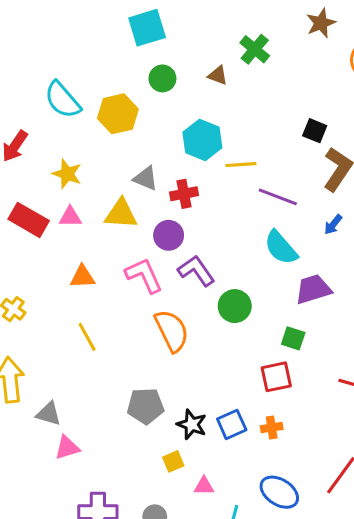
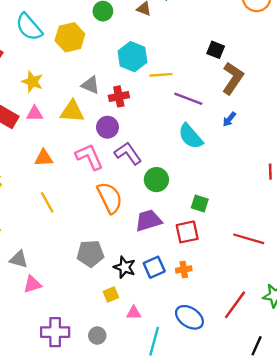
purple trapezoid: (313, 289) -> (148, 221), moved

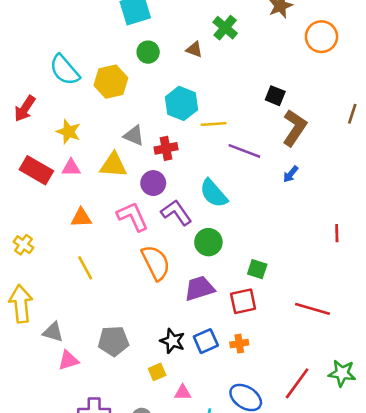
cyan semicircle: (191, 136) -> (214, 193), moved
gray pentagon: (90, 254) -> (113, 341), moved

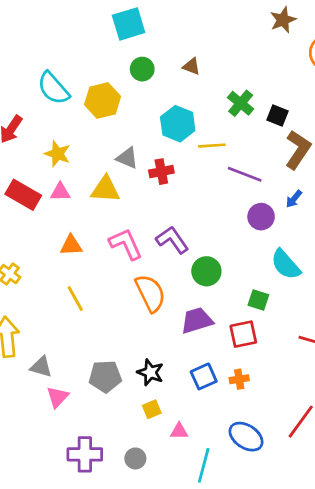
green cross: (225, 28) -> (241, 103), moved
purple circle: (153, 183) -> (261, 217), moved
cyan semicircle: (214, 193) -> (286, 264), moved
black star: (172, 341) -> (150, 372), moved
pink triangle: (68, 360) -> (57, 397), turned -30

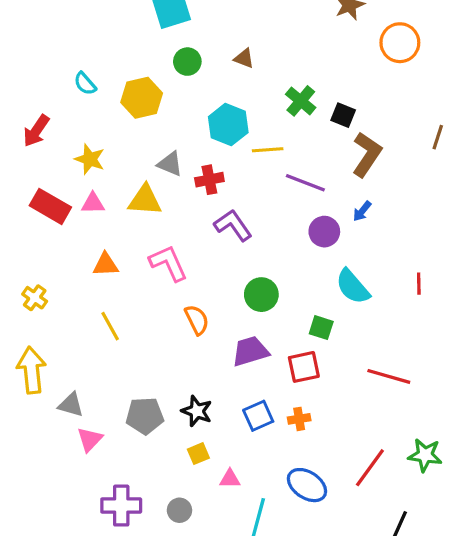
cyan semicircle: (53, 88) -> (85, 84), size x0.6
purple L-shape: (172, 240) -> (233, 225), moved
orange semicircle: (150, 293) -> (197, 320), size x0.7

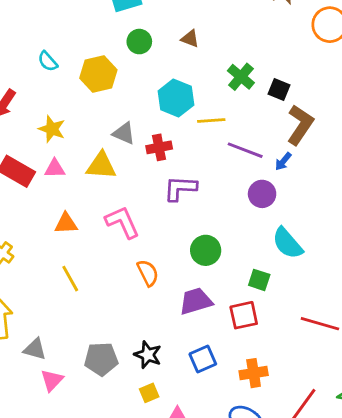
blue arrow: (362, 211) -> (283, 161), moved
purple L-shape: (233, 225) -> (180, 188), turned -52
orange cross: (299, 419) -> (254, 373), moved, size x1.4

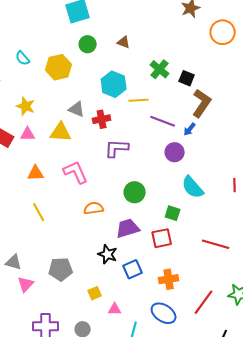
orange semicircle: (148, 273) -> (94, 208), turned -72
black star: (148, 355) -> (108, 254), moved

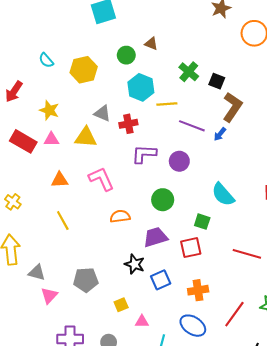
green circle: (88, 44) -> (126, 55), moved
purple circle: (175, 152) -> (179, 161), moved

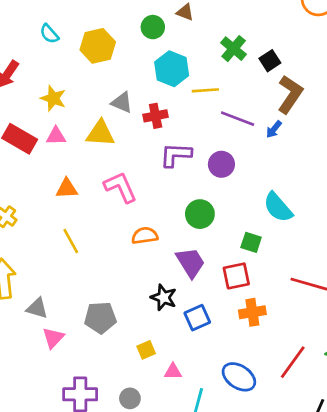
black square: (217, 81) -> (270, 61), turned 35
purple trapezoid: (155, 237) -> (190, 262), turned 75
orange cross: (198, 290) -> (252, 312), moved

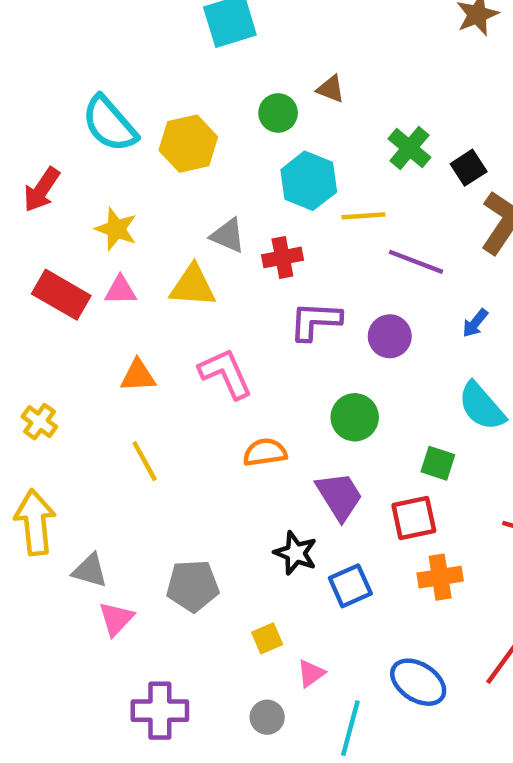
cyan semicircle: (49, 34) -> (110, 124), size x1.8
blue arrow: (274, 129) -> (475, 323), moved
pink triangle: (173, 371) -> (311, 673), turned -36
gray circle: (130, 398) -> (267, 717), moved

